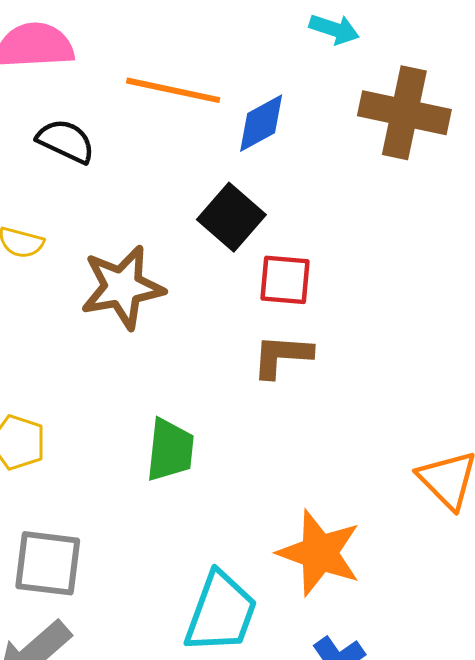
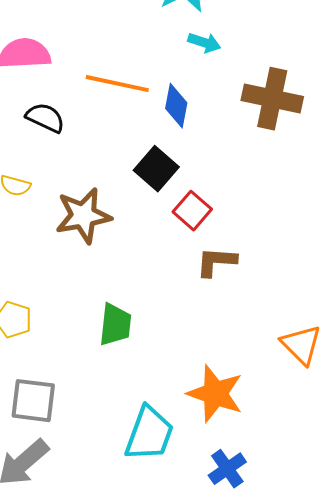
cyan arrow: (334, 29) -> (204, 43), moved
blue diamond: (261, 123) -> (176, 106), turned -51
red square: (285, 280) -> (192, 211), turned 36
brown L-shape: (282, 356) -> (216, 262), moved

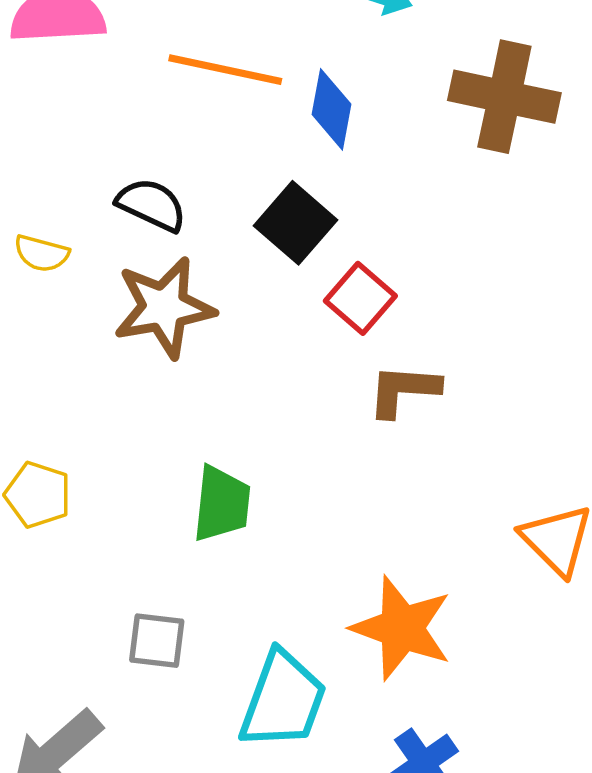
black semicircle: (45, 118) -> (151, 205), moved
gray square: (33, 401) -> (157, 641), moved, size x0.7

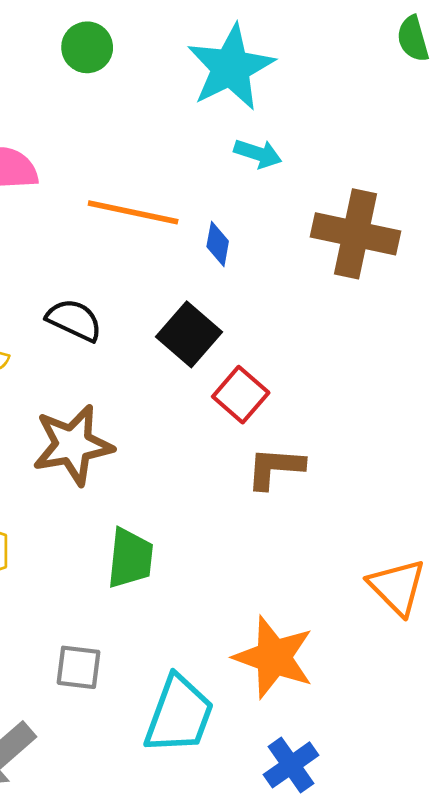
blue diamond: (332, 109) -> (218, 244), size x0.7
brown star: (164, 307) -> (73, 445), moved

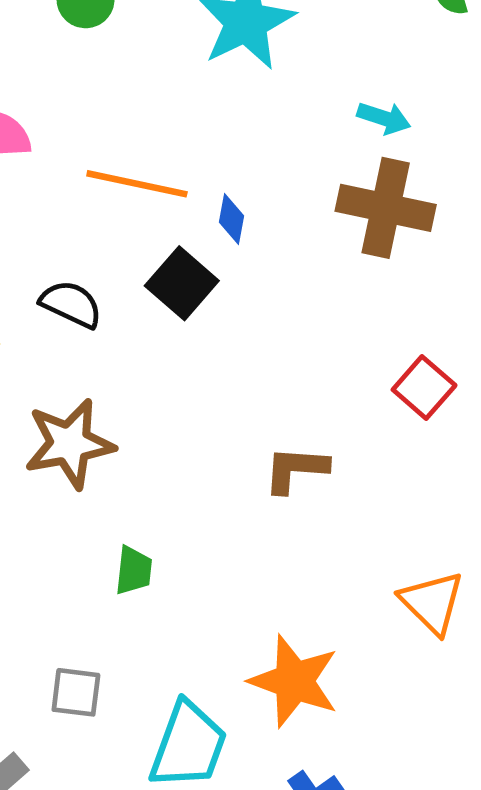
cyan arrow: (258, 154) -> (384, 118), moved
black square: (189, 334) -> (182, 283), moved
red square: (241, 395) -> (424, 388), moved
green trapezoid: (130, 558) -> (134, 570), size x0.7

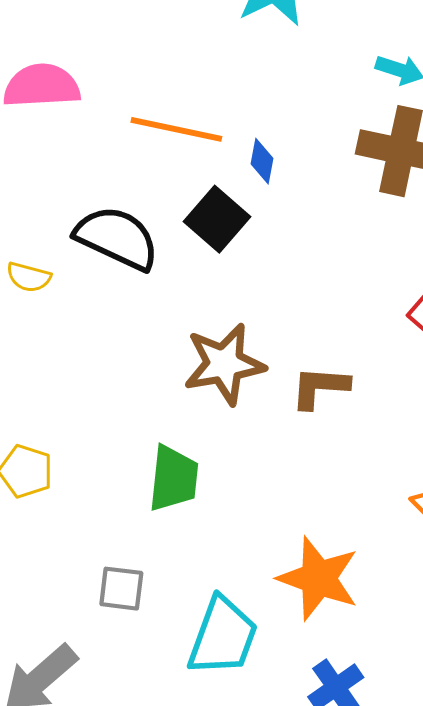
black semicircle: (71, 304) -> (117, 238), size x1.5
brown star: (70, 444) -> (224, 364), moved
green trapezoid: (134, 570) -> (174, 478), size x1.5

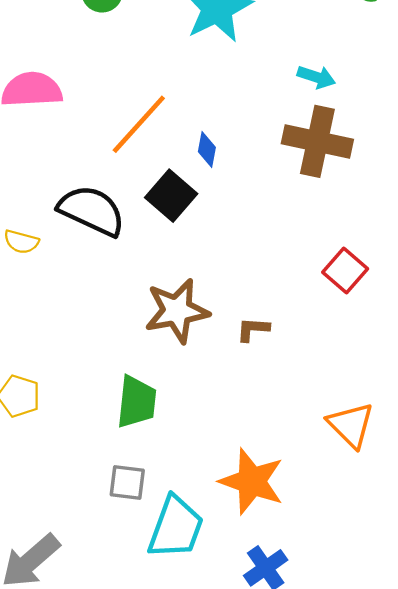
orange line: (176, 129) -> (139, 124), turned -60
brown L-shape: (320, 387) -> (253, 329), size x0.7
gray square: (121, 589) -> (127, 483), moved

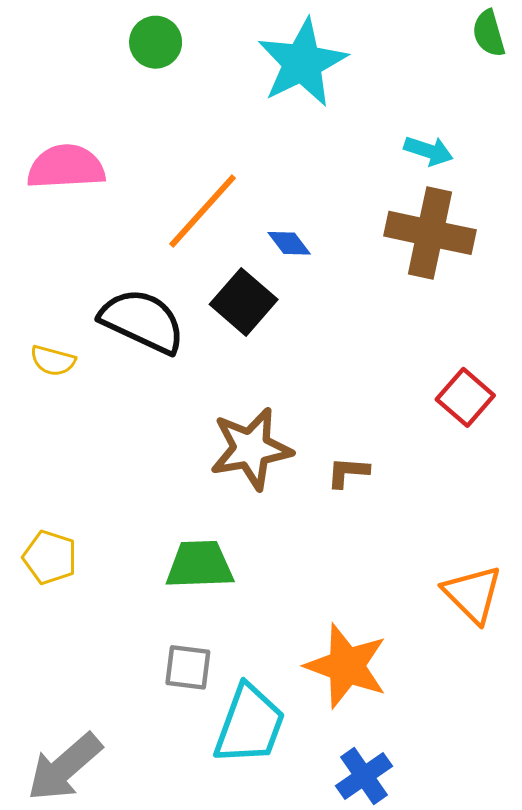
blue diamond: (207, 150) -> (289, 243), turned -48
green trapezoid: (137, 402) -> (200, 565), turned -98

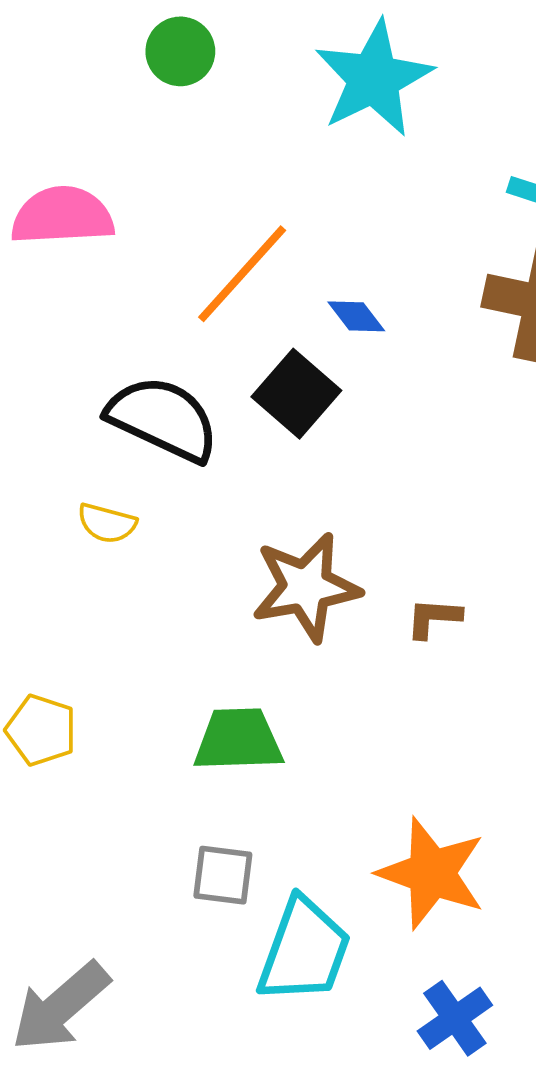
yellow semicircle: (53, 361) -> (107, 523), moved

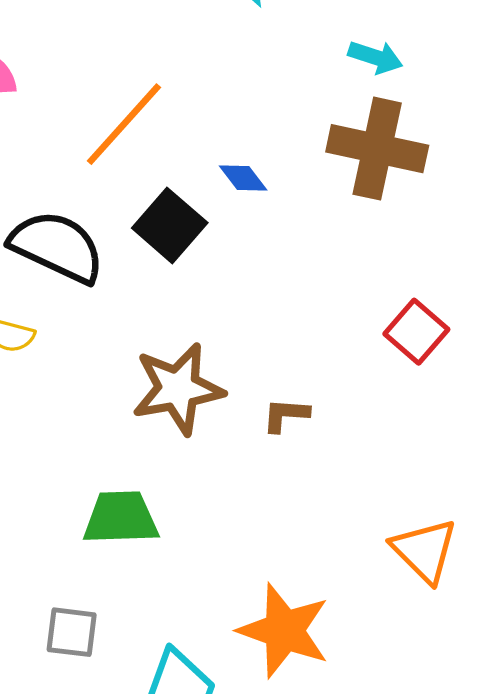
blue diamond: (356, 316) -> (243, 178), moved
gray square: (223, 875) -> (72, 632), moved

